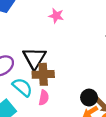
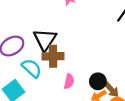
pink semicircle: (44, 98) -> (69, 81), moved

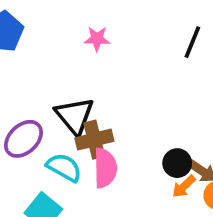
pink semicircle: (69, 81) -> (105, 168), moved, size x1.5

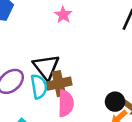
pink star: (97, 39) -> (63, 15), turned 30
cyan semicircle: (64, 167) -> (39, 87), moved, turned 50

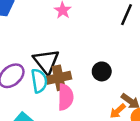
black circle: (115, 102) -> (102, 71), moved

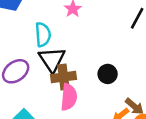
cyan semicircle: (39, 81) -> (43, 34), moved

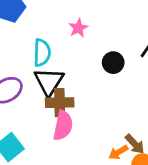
black circle: (108, 74) -> (113, 63), moved

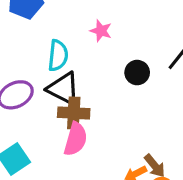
pink star: (78, 28) -> (101, 31), turned -30
black triangle: (49, 82) -> (63, 89), turned -40

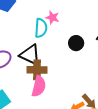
cyan semicircle: (58, 55) -> (41, 28), moved

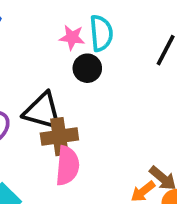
cyan semicircle: (41, 28) -> (101, 33), moved
black circle: (76, 43) -> (87, 68), moved

